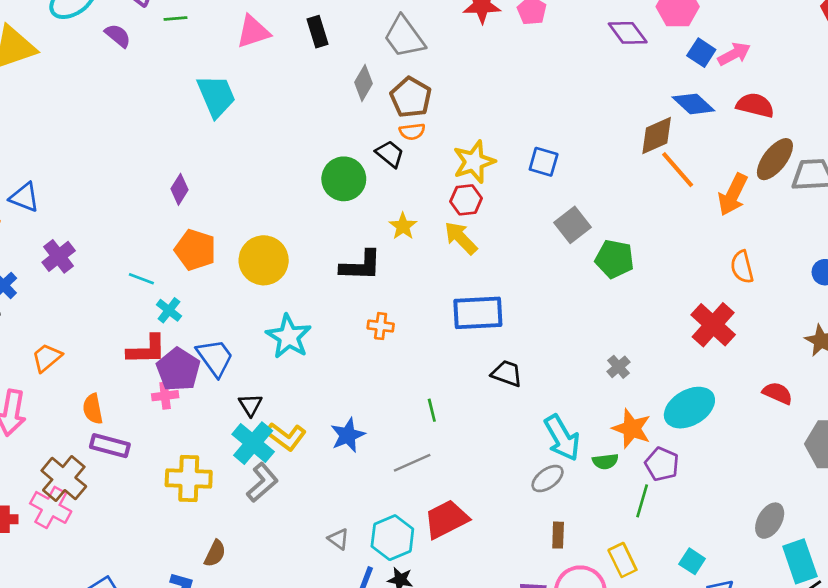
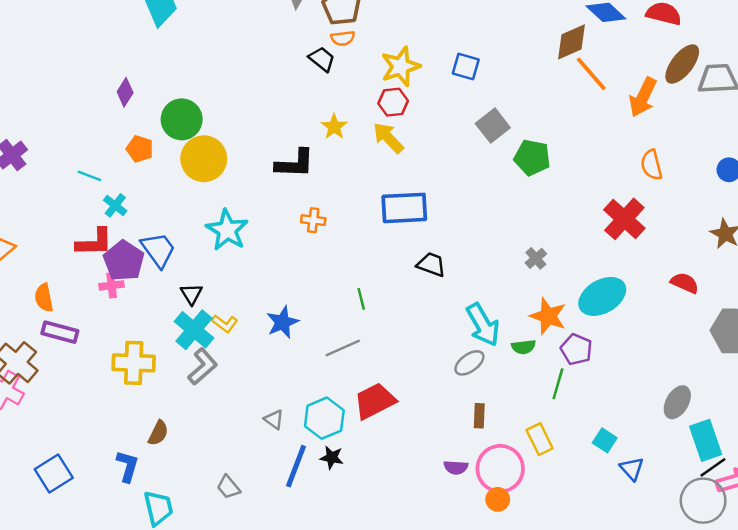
green circle: (344, 179) -> (182, 119), moved
orange pentagon: (195, 250) -> (140, 149), size x0.7
yellow L-shape: (286, 436) -> (225, 324), size x0.7

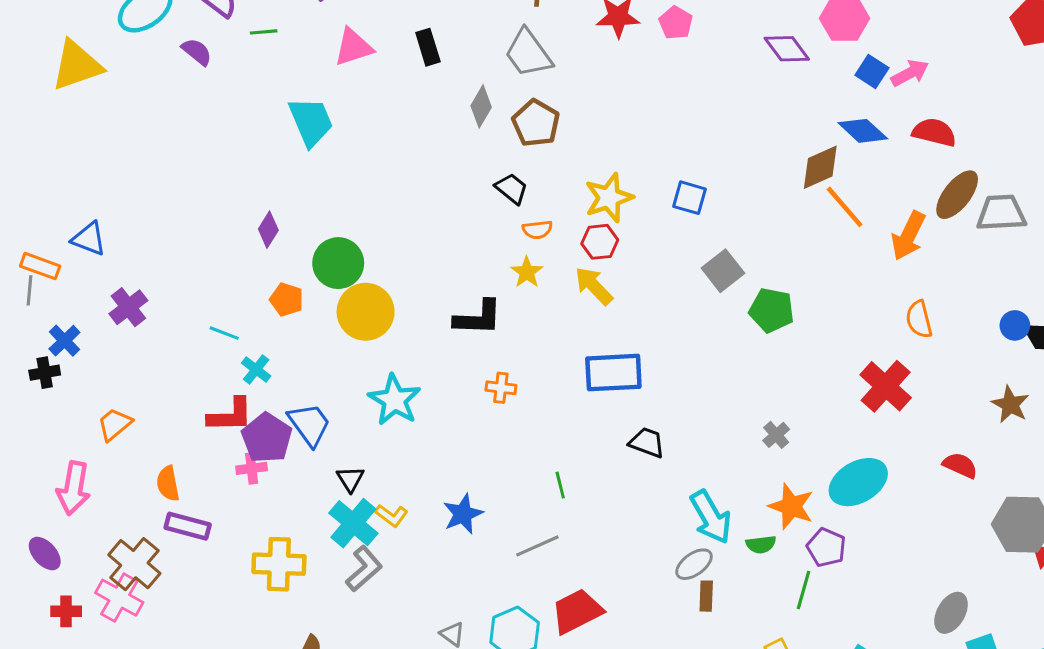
orange semicircle: (343, 38) -> (537, 230), moved
brown rectangle: (479, 416) -> (706, 596), moved

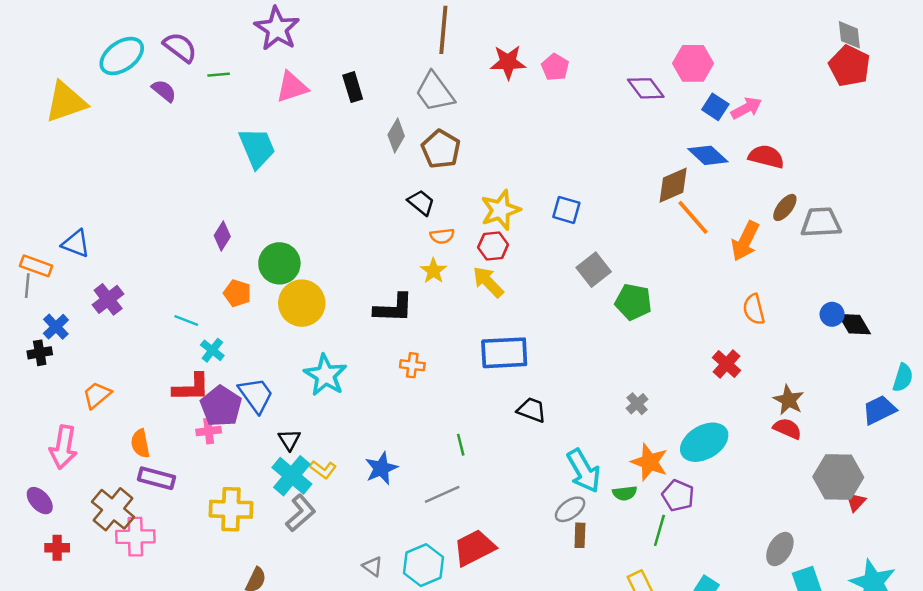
brown ellipse: (957, 195) -> (785, 207), size x0.7
red cross: (886, 386) -> (727, 364), size x0.7
brown star: (1010, 404) -> (789, 400), moved
pink cross: (119, 598) -> (135, 537), moved, turned -30

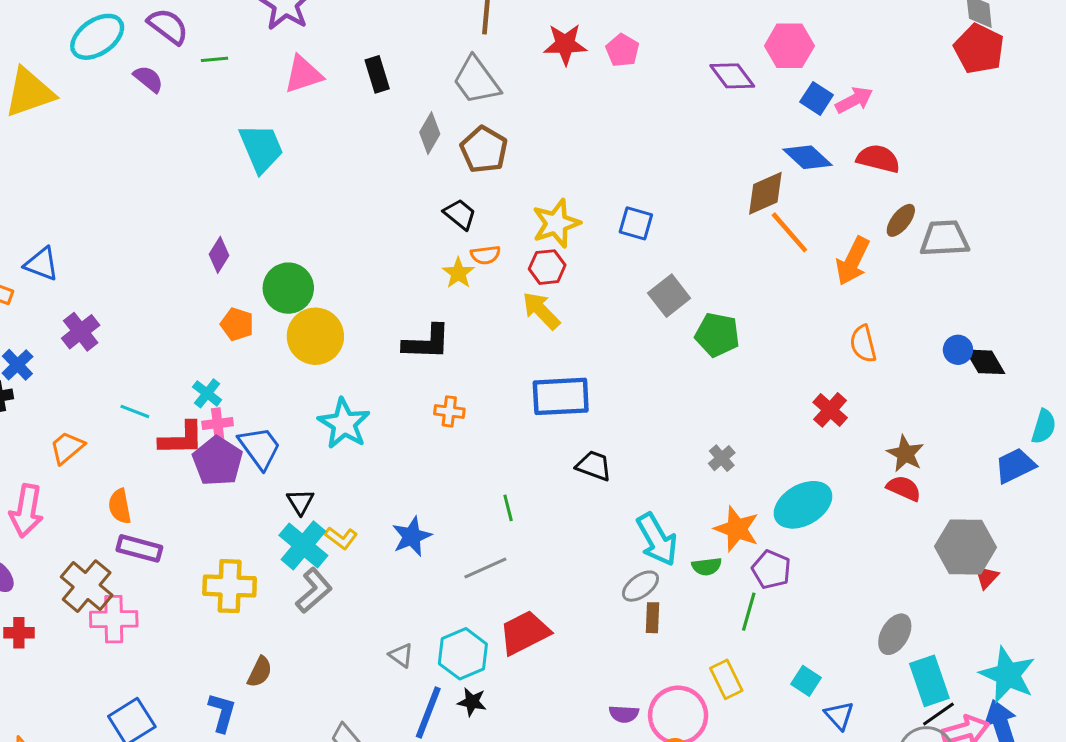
yellow star: (433, 271) -> (458, 273), moved
cyan line: (186, 320) -> (135, 411), moved
pink cross: (209, 431) -> (218, 424), moved

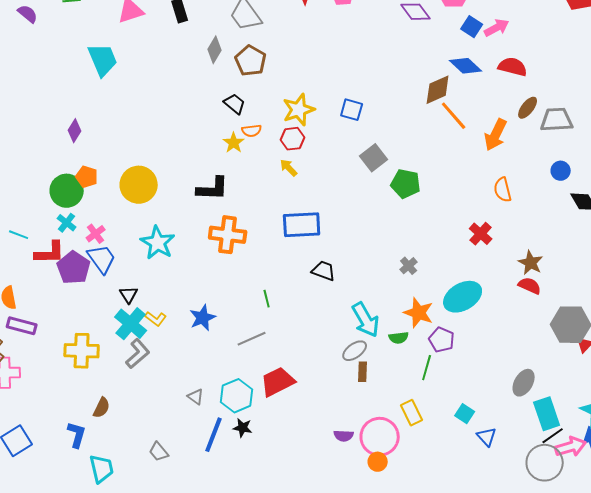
green circle: (288, 288) -> (67, 191), moved
yellow arrow: (541, 311) -> (289, 168), size x0.7
blue circle: (958, 350) -> (561, 171), moved
orange cross: (449, 411) -> (228, 235), size x1.8
pink cross: (218, 424) -> (96, 234), moved, turned -30

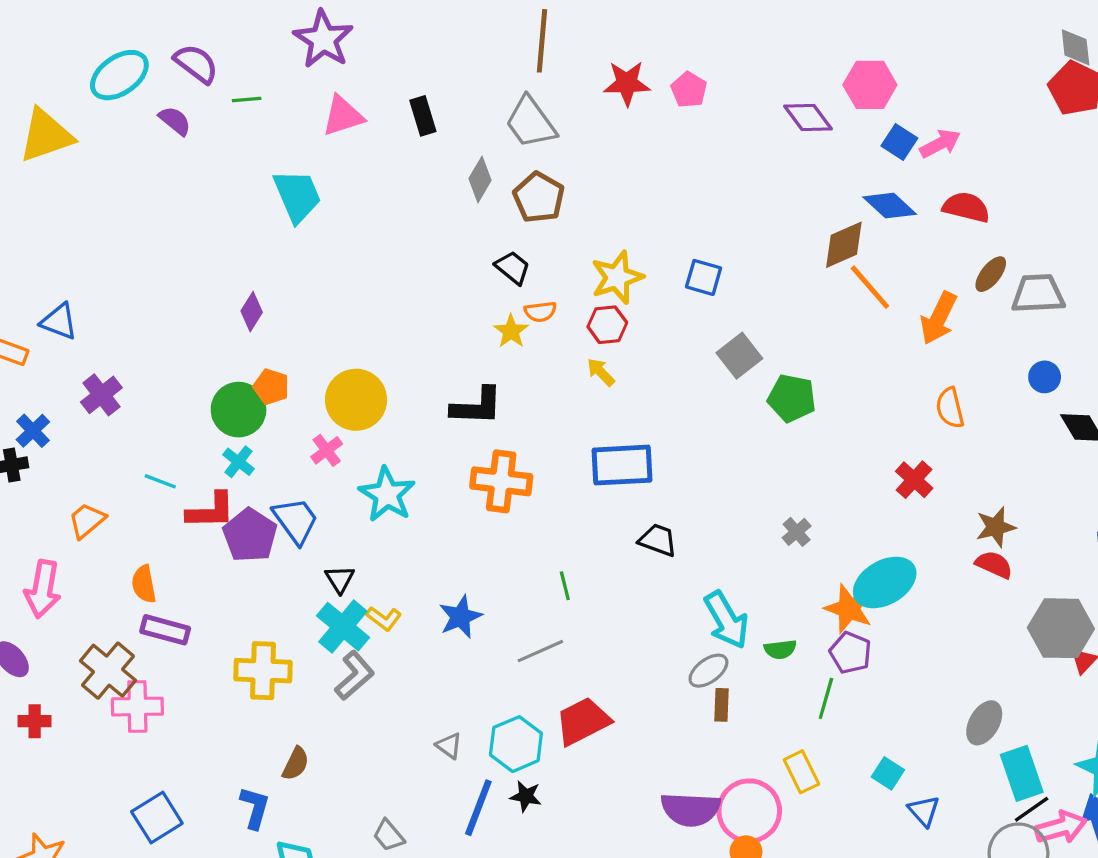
pink cross: (96, 234) -> (327, 450), moved
brown star: (531, 263) -> (996, 527), turned 30
orange star: (419, 313) -> (849, 609), moved
purple semicircle: (344, 436) -> (691, 809), size x1.8

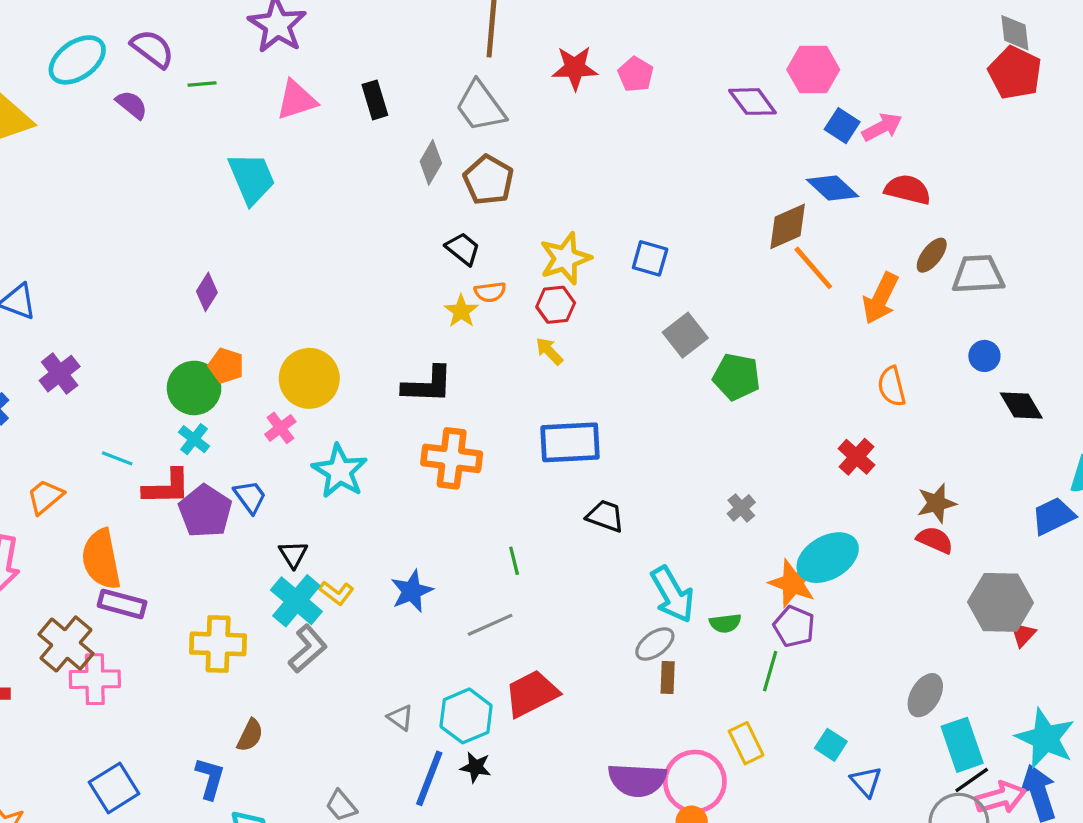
blue trapezoid: (296, 521) -> (250, 497), size x0.7
orange semicircle: (144, 584) -> (101, 559), size x1.6

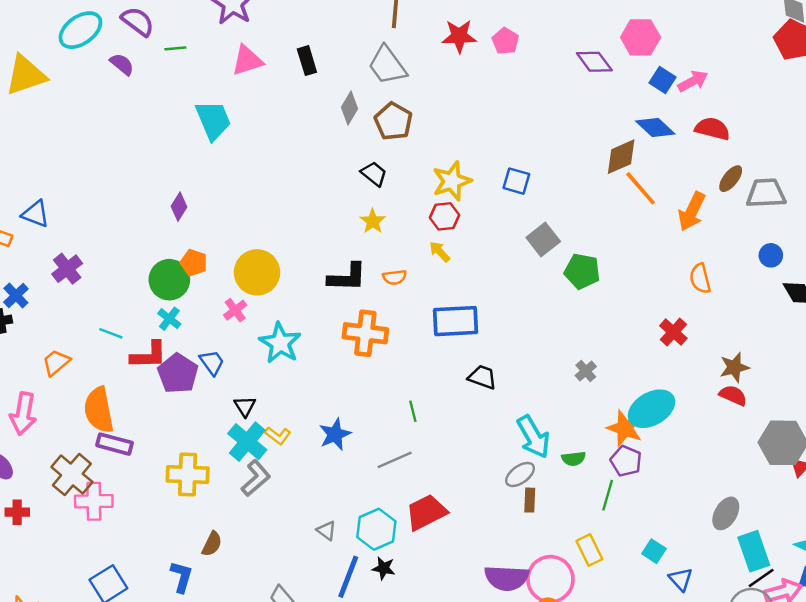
orange semicircle: (490, 292) -> (395, 277), moved

